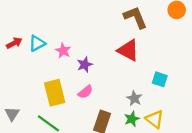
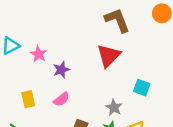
red triangle: (128, 50) -> (109, 56), turned 45
yellow rectangle: (55, 93) -> (28, 99), size x0.6

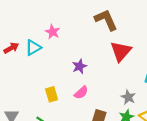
brown L-shape: (117, 20) -> (106, 20), moved
pink star: (39, 54) -> (53, 32), moved

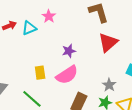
pink semicircle: (81, 93) -> (67, 75), size x1.6

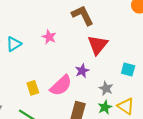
pink star: (49, 16) -> (49, 37), moved
purple star: (69, 51) -> (82, 71), moved

